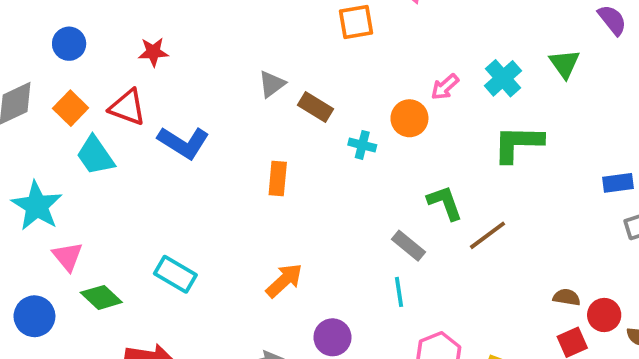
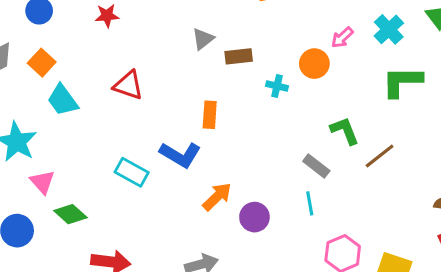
red triangle: (127, 107) -> (128, 85), moved
brown rectangle: (315, 107) -> (239, 56), turned -36
blue L-shape: (184, 143) -> (180, 155), moved
cyan rectangle: (175, 274) -> (132, 172), moved
purple circle: (332, 337) -> (254, 217), moved

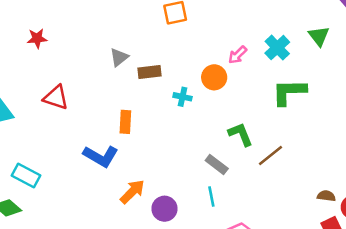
cyan rectangle: (132, 172) -> (26, 176), moved

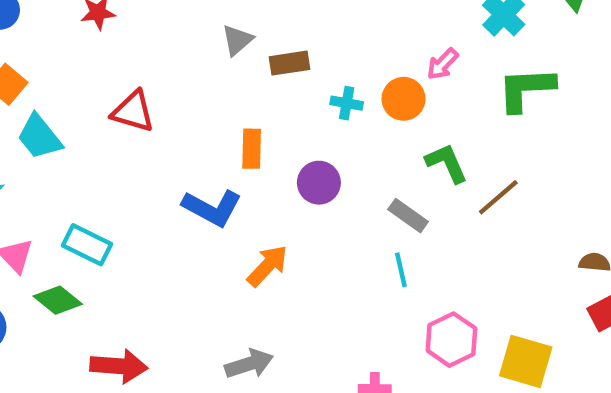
pink arrow: (238, 55) -> (442, 64), moved
orange circle: (214, 77) -> (404, 99), moved
purple circle: (165, 209) -> (319, 183), moved

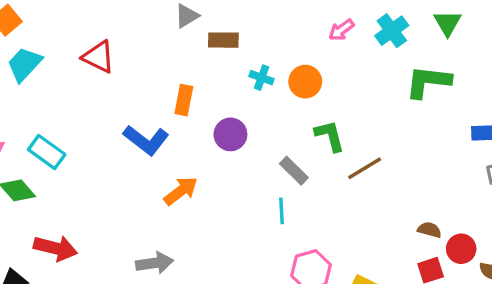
pink arrow: (442, 64) -> (341, 30), moved
green L-shape: (526, 89) -> (428, 82), moved
cyan trapezoid: (39, 137) -> (24, 64), turned 72

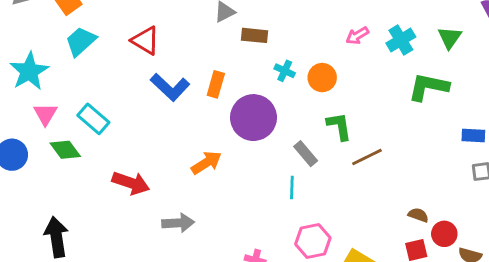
purple circle: (230, 134) -> (253, 118), size x1.6
blue L-shape: (146, 140) -> (170, 87), moved
red arrow: (55, 248) -> (131, 183), moved

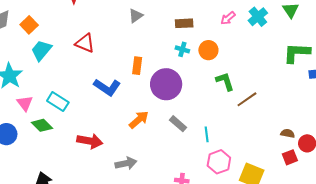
brown rectangle: (254, 35) -> (184, 23), moved
blue L-shape: (170, 87) -> (107, 87), moved
green L-shape: (428, 87) -> (297, 53), moved
gray rectangle: (306, 154) -> (178, 124), moved
cyan line: (292, 188) -> (207, 134), moved

